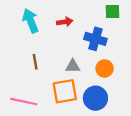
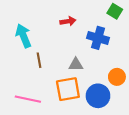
green square: (113, 12) -> (115, 11), turned 32
cyan arrow: (31, 21) -> (23, 36), moved
orange circle: (105, 69) -> (117, 77), moved

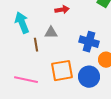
blue cross: (98, 38) -> (89, 42), moved
gray triangle: (76, 65) -> (51, 33), moved

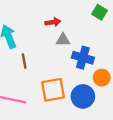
gray triangle: (51, 33) -> (63, 40), moved

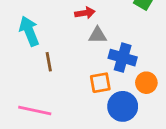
orange square: (53, 90) -> (100, 83), moved, size x0.7

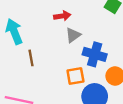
gray triangle: (98, 35) -> (73, 35), turned -35

